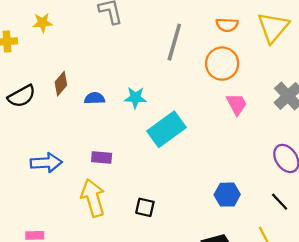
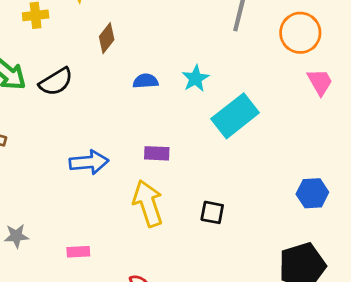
brown diamond: (61, 84) -> (107, 38), moved
cyan star: (135, 98) -> (195, 78), turned -30

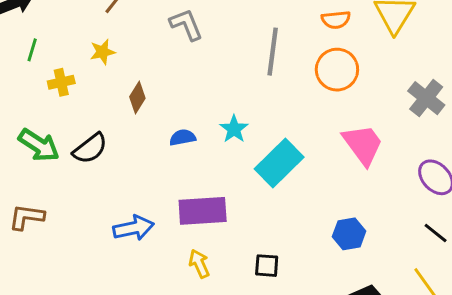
pink trapezoid: (320, 82) -> (363, 145), moved, size x1.5
purple rectangle: (157, 153) -> (203, 211), size x1.8
blue hexagon: (312, 193) -> (349, 234), moved
yellow arrow: (148, 203) -> (199, 264), size x0.6

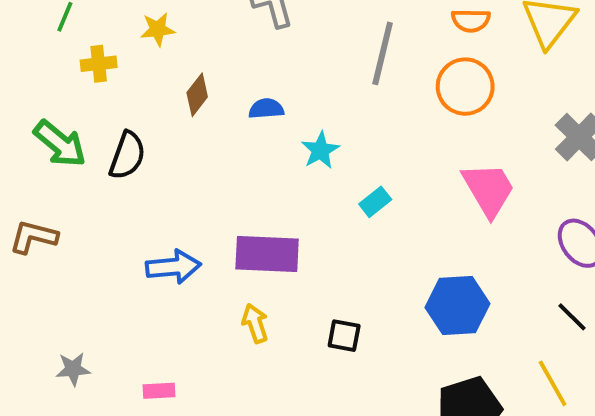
blue semicircle: (183, 137) -> (266, 109), moved
black semicircle: (90, 149) -> (127, 155), turned -39
cyan rectangle: (279, 163) -> (375, 202), size x0.5
blue hexagon: (349, 234) -> (457, 306), size x1.4

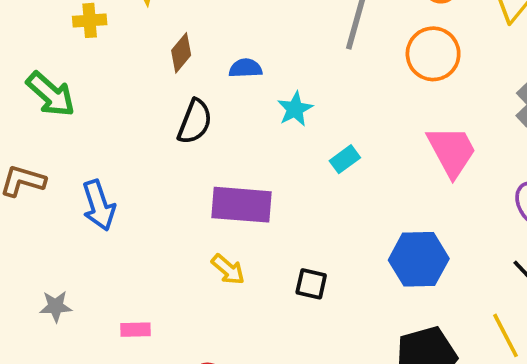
black semicircle: (127, 155) -> (195, 122), moved
blue arrow: (173, 267) -> (99, 205), moved, turned 75
yellow arrow: (255, 323) -> (228, 269), turned 147

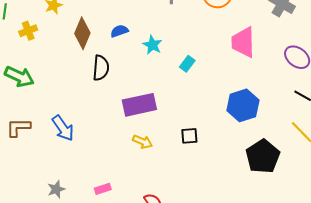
brown diamond: (181, 53) -> (82, 33), size x1.4
pink trapezoid: (452, 151) -> (243, 42), turned -136

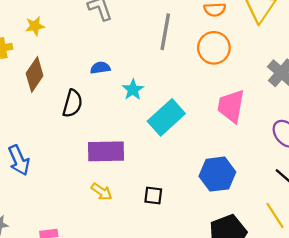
brown diamond: (82, 33) -> (35, 74), moved
cyan rectangle: (187, 64) -> (166, 117), size x2.0

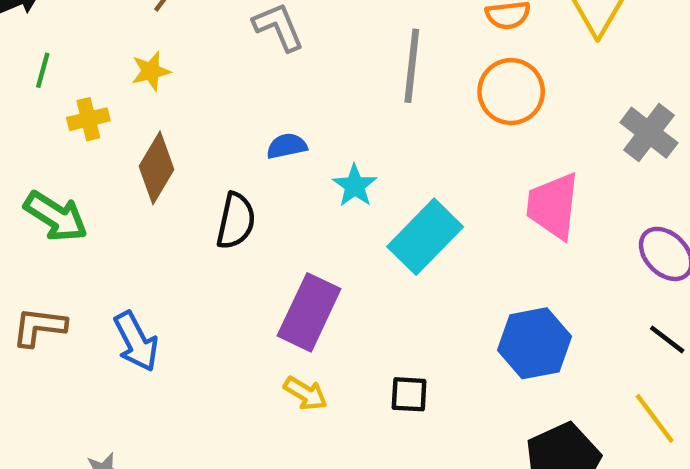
purple rectangle: (106, 151) -> (309, 312), turned -60

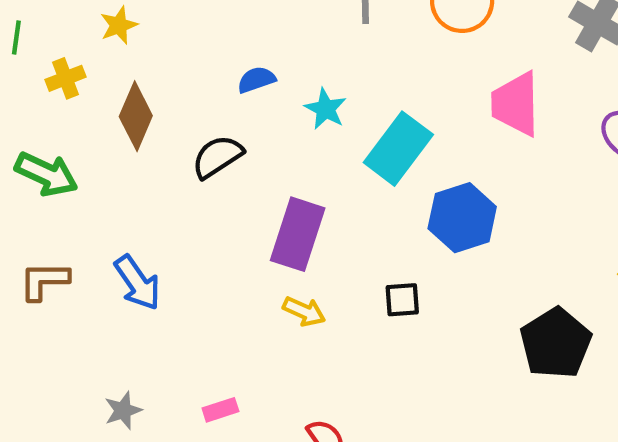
black semicircle: (236, 221) -> (217, 157), turned -128
blue hexagon: (534, 343) -> (462, 218), moved

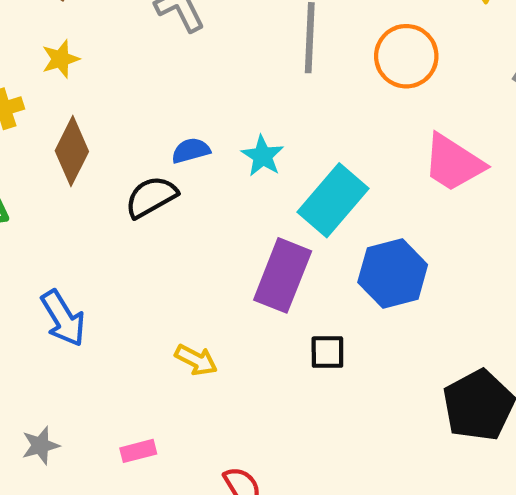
blue semicircle: (256, 80) -> (191, 151), moved
pink trapezoid: (516, 104) -> (453, 163), turned -60
purple rectangle: (298, 234) -> (283, 275), moved
yellow arrow: (304, 311) -> (196, 360), moved

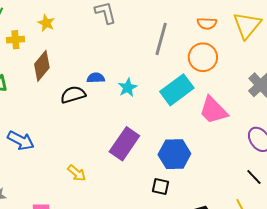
yellow star: (60, 59) -> (46, 23), turned 30
cyan rectangle: (333, 200) -> (177, 90), moved
blue arrow: (63, 318) -> (21, 141), turned -44
black square: (327, 352) -> (161, 186), moved

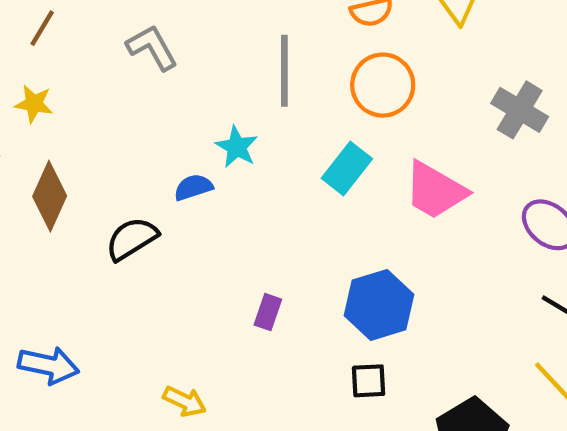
blue semicircle: (96, 78) -> (193, 187), moved
cyan star: (128, 88) -> (237, 147), moved
cyan rectangle: (177, 90) -> (347, 168), size x0.7
purple rectangle: (124, 144) -> (268, 312), size x0.5

